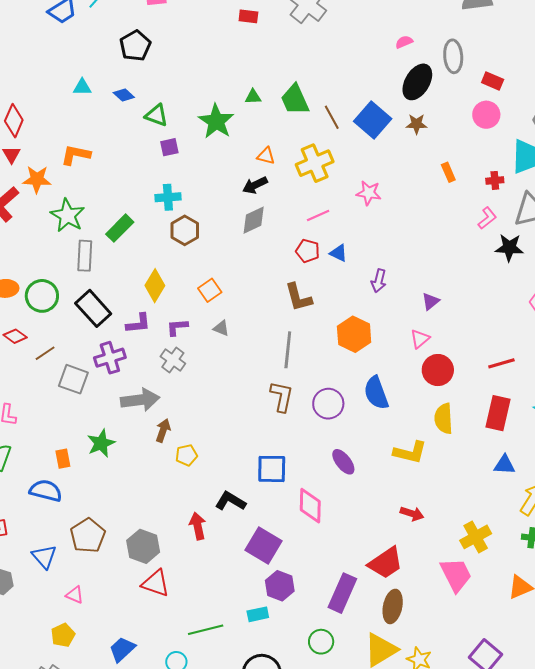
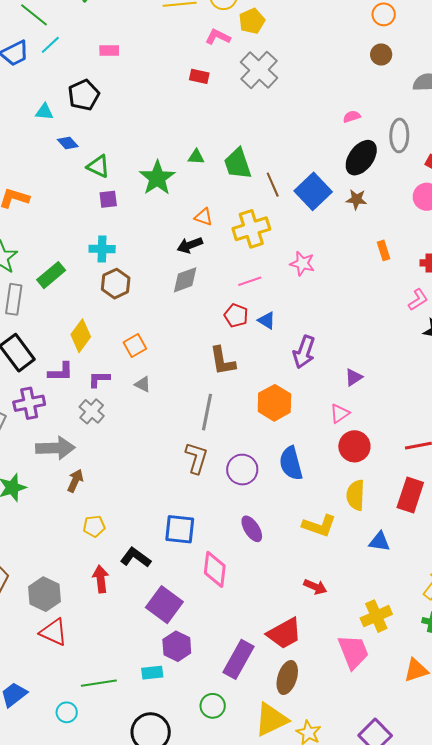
cyan triangle: (82, 87) -> (44, 112), moved
purple arrow: (379, 281) -> (304, 352), size x1.4
yellow pentagon: (186, 455) -> (94, 526), moved
blue triangle: (505, 465) -> (379, 542), moved

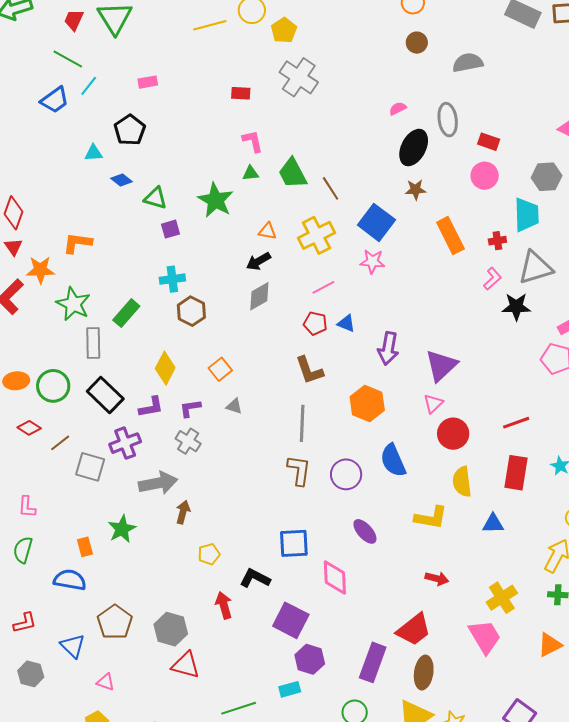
pink L-shape: (218, 37) -> (253, 141), moved, turned 60
blue square: (313, 191) -> (376, 222), moved
orange rectangle: (384, 250) -> (450, 236), size x1.8
purple triangle: (354, 377) -> (441, 366), size x1.8

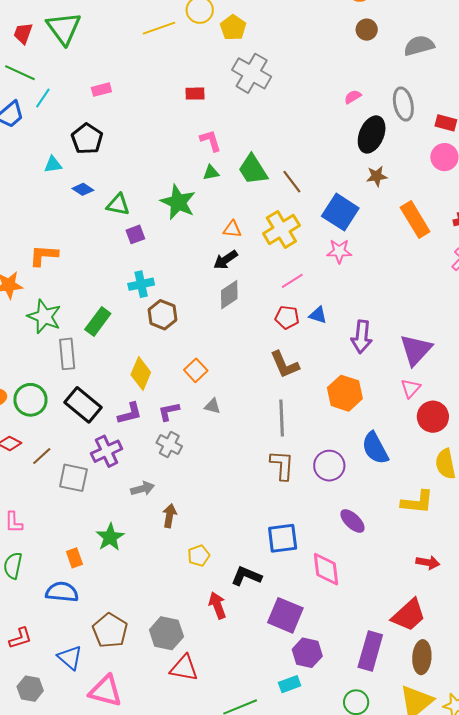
gray arrow: (158, 483) -> (142, 489), size x0.6
pink triangle: (106, 682) -> (106, 691), size x1.8

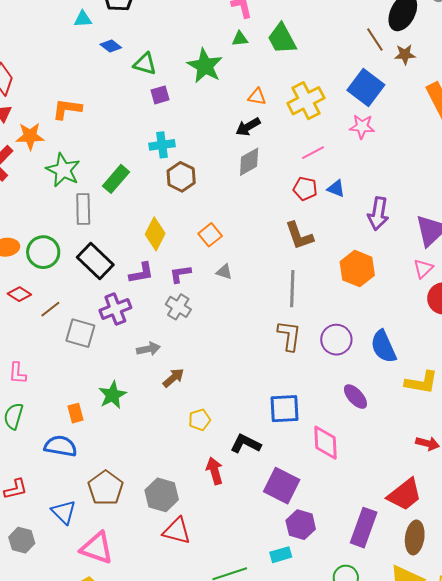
brown line: (292, 182) -> (375, 40), moved
blue semicircle: (375, 448) -> (383, 347), moved
brown arrow: (170, 516) -> (173, 378), turned 35

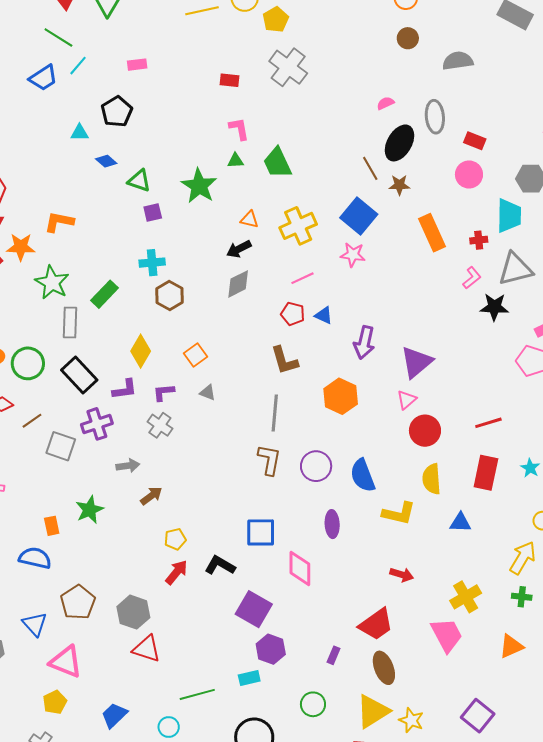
purple ellipse: (355, 397) -> (332, 524), turned 36
red arrow: (215, 471) -> (176, 572), moved, turned 52
purple rectangle: (364, 528) -> (333, 655), size x0.5
brown ellipse: (415, 537) -> (384, 668), turned -32

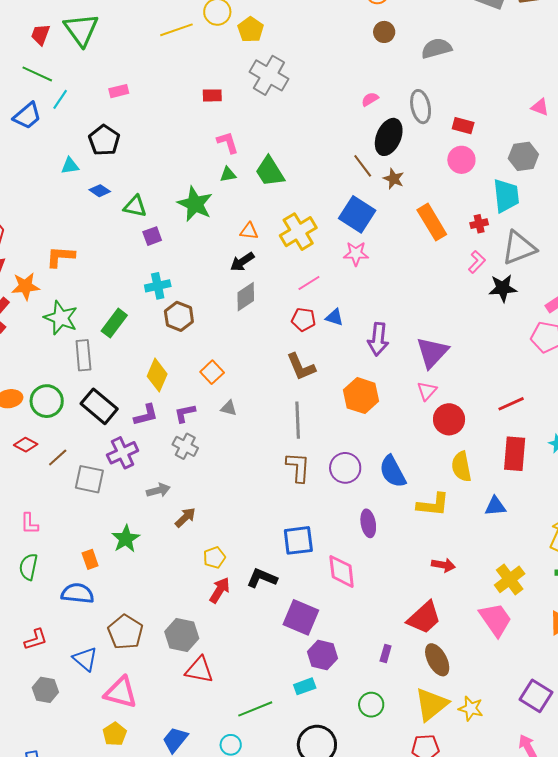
brown star: (399, 185) -> (394, 179), turned 30

